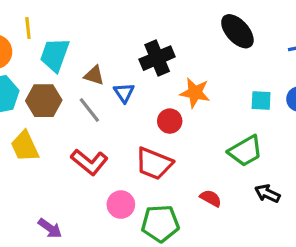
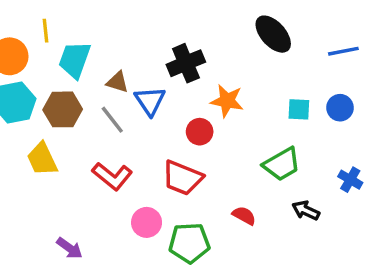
blue triangle: (124, 93) -> (150, 101), size x1.4

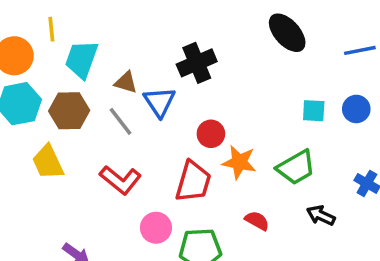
orange star: (227, 101) -> (239, 162), moved
red trapezoid: (182, 178) -> (193, 182), turned -96

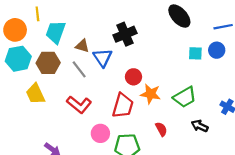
blue circle: (356, 109) -> (217, 50), moved
cyan square: (314, 111) -> (195, 53), moved
red semicircle: (257, 221) -> (161, 129), turned 32

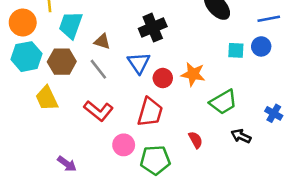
blue triangle: (103, 58) -> (139, 63), moved
orange star: (151, 94) -> (193, 74), moved

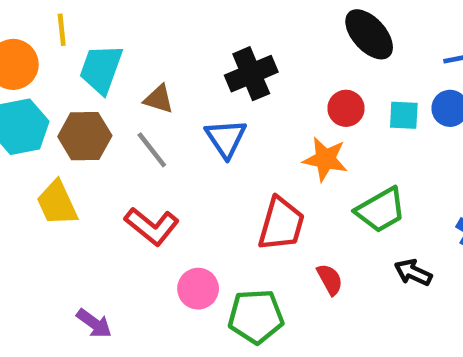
red circle: (163, 78) -> (346, 108), moved
red trapezoid: (150, 112) -> (281, 224), moved

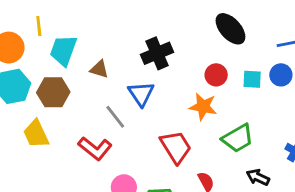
gray line: (152, 150) -> (115, 117), moved
red trapezoid: (281, 224) -> (176, 147), turned -48

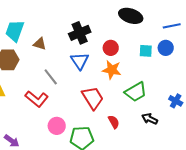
black ellipse: (230, 29) -> (131, 16), turned -30
red circle: (216, 75) -> (111, 48), moved
blue triangle: (141, 94) -> (80, 61), moved

